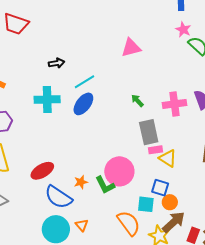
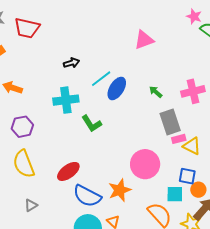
blue ellipse: (83, 104) -> (117, 88), moved
orange star: (81, 182) -> (120, 190), moved, size x1.6
green L-shape: (105, 185) -> (92, 124), moved

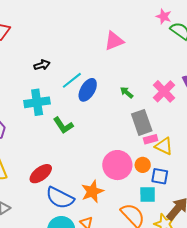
pink cross: (193, 91) -> (164, 91), turned -30
orange circle: (198, 190) -> (143, 165), moved

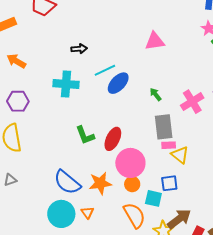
green L-shape: (63, 125) -> (85, 135), moved
orange circle: (143, 165) -> (132, 184), moved
red ellipse: (41, 174) -> (113, 139), moved, turned -40
blue square: (160, 176) -> (169, 183), turned -30

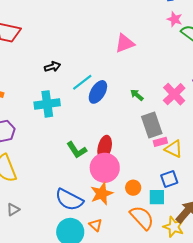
pink circle: (130, 163) -> (105, 168), moved

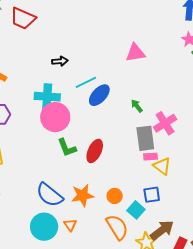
pink cross: (174, 94) -> (165, 123), moved
pink circle: (105, 168) -> (55, 117), moved
cyan square: (157, 197) -> (136, 210), turned 30

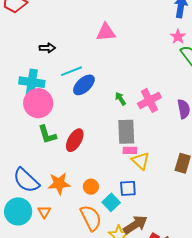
pink triangle: (135, 53) -> (106, 32), moved
pink cross: (165, 123) -> (149, 100), moved

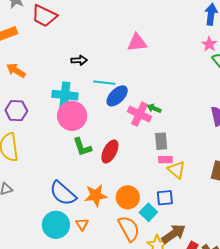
cyan line: (72, 71) -> (104, 83), turned 30
green arrow: (120, 99) -> (154, 108), turned -32
pink cross: (149, 100) -> (139, 114), moved, turned -35
gray rectangle: (126, 132) -> (161, 141), size x0.7
orange circle: (91, 187) -> (128, 197), size x1.5

